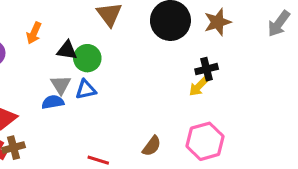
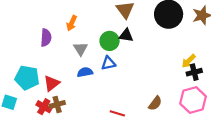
black triangle: (67, 50) -> (126, 35), moved
black cross: (207, 69) -> (194, 72), moved
gray triangle: (61, 85) -> (81, 49), moved

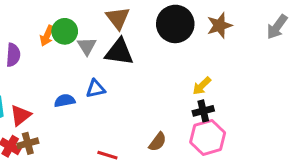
black triangle: (126, 35) -> (119, 52), size x1.5
green circle: (110, 41) -> (65, 31), moved
gray triangle: (81, 49) -> (87, 46), moved
black cross: (194, 72) -> (203, 111), moved

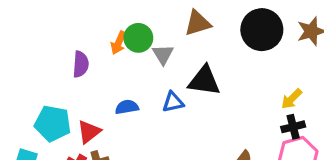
brown triangle: (118, 18) -> (198, 23), turned 50
black triangle: (119, 52) -> (204, 81), moved
blue semicircle: (65, 101) -> (127, 107), moved

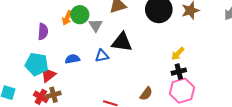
cyan pentagon: (53, 124) -> (37, 64), moved

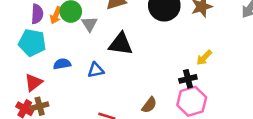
purple semicircle: (43, 32) -> (37, 14), moved
yellow arrow: (178, 54) -> (204, 58), moved
blue triangle: (102, 56) -> (96, 70), moved
cyan pentagon: (37, 64) -> (32, 43), moved

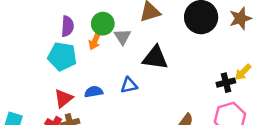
orange arrow: (56, 15) -> (95, 41), moved
blue semicircle: (62, 64) -> (94, 92), moved
black cross: (188, 79) -> (226, 83), moved

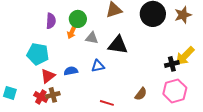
gray triangle: (122, 37) -> (92, 38), moved, turned -48
cyan pentagon: (62, 56) -> (38, 54), moved
yellow arrow: (243, 72) -> (185, 56), size x1.5

